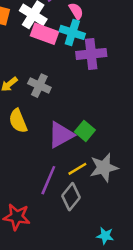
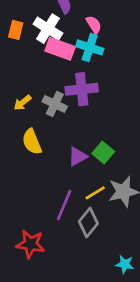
purple cross: (91, 54) -> (82, 89), moved
purple triangle: (61, 135) -> (78, 157), size x0.7

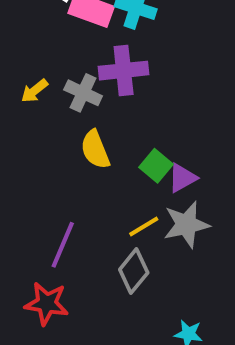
yellow semicircle: (32, 142) -> (95, 150), moved
purple triangle: (78, 157) -> (182, 178), moved
purple line: (64, 205) -> (63, 245), moved

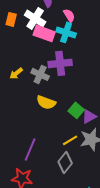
yellow semicircle: (95, 150) -> (46, 102), turned -48

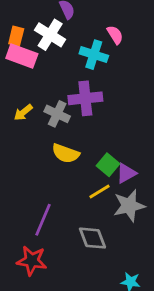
pink semicircle: (69, 15) -> (115, 35), moved
pink rectangle: (44, 33) -> (22, 56), moved
yellow line: (70, 140) -> (99, 192), moved
gray diamond: (65, 162) -> (92, 238), turned -60

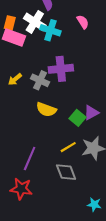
cyan cross: (94, 55) -> (50, 30), moved
purple triangle: (126, 173) -> (91, 113), moved
yellow line: (99, 192) -> (68, 147), moved

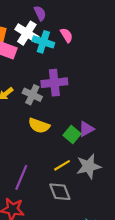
pink semicircle: (83, 22) -> (66, 35), moved

